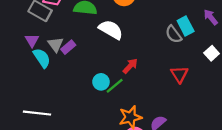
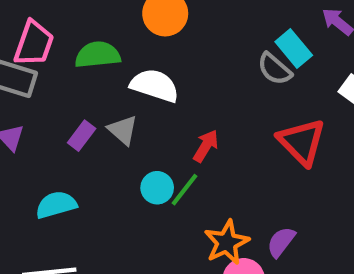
gray triangle: (55, 44) -> (123, 130), moved
cyan semicircle: (42, 58) -> (56, 205), moved, turned -60
red triangle: (179, 74) -> (302, 142), size x1.4

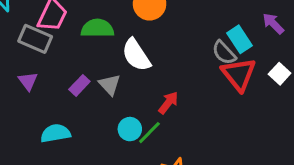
white semicircle: (155, 85) -> (136, 55), turned -148
red triangle: (302, 142) -> (239, 74), moved

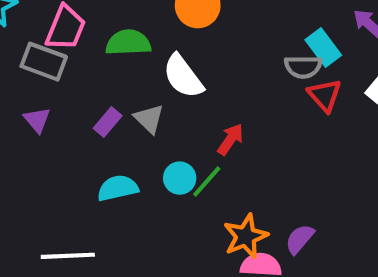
gray semicircle: (224, 53) -> (303, 67), turned -44
red triangle: (239, 74) -> (325, 95), size x0.7
cyan semicircle: (56, 133) -> (118, 188), moved

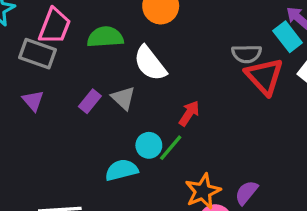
cyan rectangle: (323, 48) -> (288, 37), moved
red triangle: (325, 95) -> (264, 76), size x1.4
cyan semicircle: (118, 188) -> (122, 170), moved

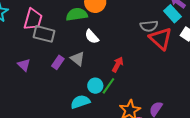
green semicircle: (105, 37) -> (77, 14), moved
gray rectangle: (38, 54) -> (44, 34), moved
white semicircle: (150, 63) -> (92, 37), size x0.7

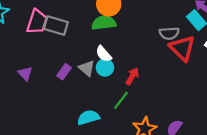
green semicircle: (77, 14) -> (104, 23), moved
gray rectangle: (44, 34) -> (56, 26), moved
white semicircle: (92, 37) -> (104, 54), moved
cyan circle: (95, 86) -> (105, 67), moved

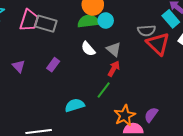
cyan circle: (105, 67) -> (106, 20), moved
gray triangle: (87, 68) -> (114, 49), moved

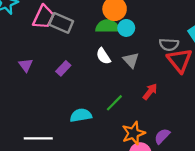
red arrow: (114, 69) -> (150, 92), moved

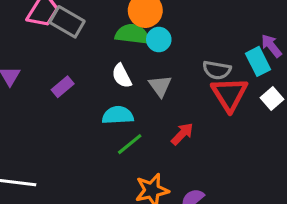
cyan semicircle: (81, 115) -> (118, 115), moved

